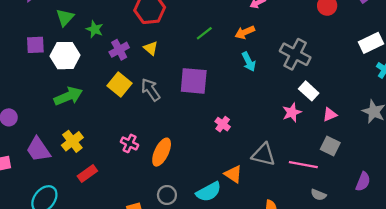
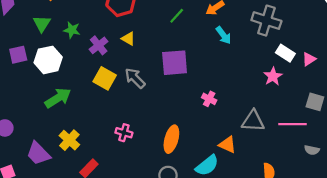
pink triangle: (330, 115) -> (309, 59), moved
orange ellipse: (162, 152) -> (171, 139), moved

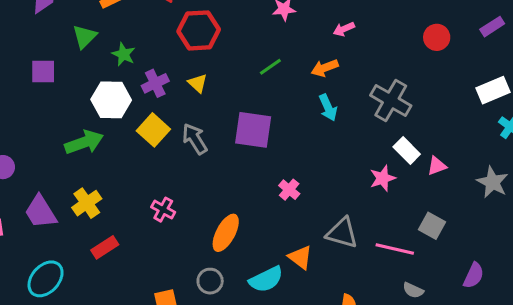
white hexagon: (48, 60) -> (111, 100), moved

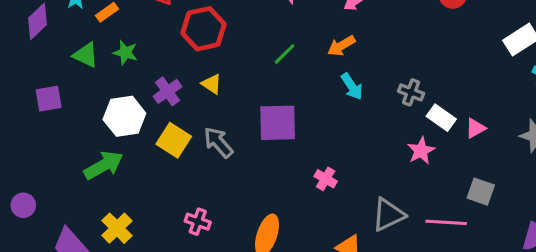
green triangle: (85, 37) -> (86, 55), turned -40
green star: (124, 54) -> (125, 53), moved
gray cross: (391, 101) -> (411, 92), moved, size x0.6
gray triangle: (342, 233) -> (388, 215), turned -32

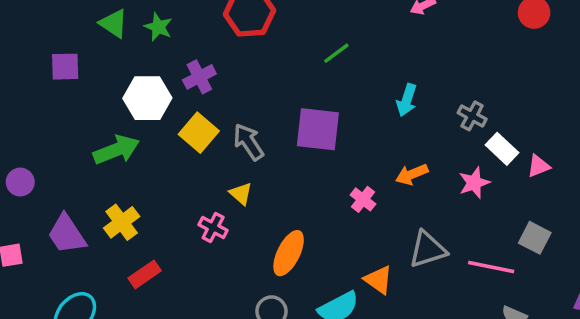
orange arrow: (341, 46) -> (412, 174), moved
yellow triangle: (212, 84) -> (241, 194), moved
cyan arrow: (352, 86) -> (407, 100), turned 44

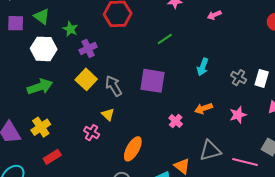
green star: (158, 27) -> (70, 29), moved
purple square: (65, 67) -> (16, 23), moved
white hexagon: (147, 98) -> (44, 49), moved
white rectangle: (502, 149) -> (262, 78), moved, turned 60

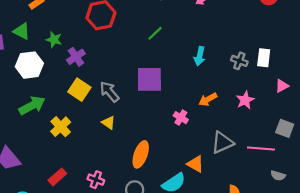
yellow cross: (41, 127) -> (61, 127), moved
pink cross: (92, 133) -> (96, 180), moved

